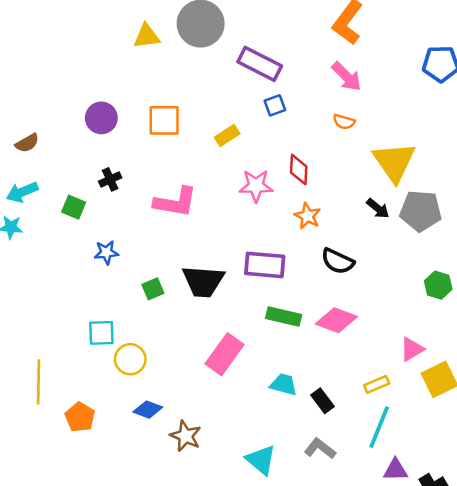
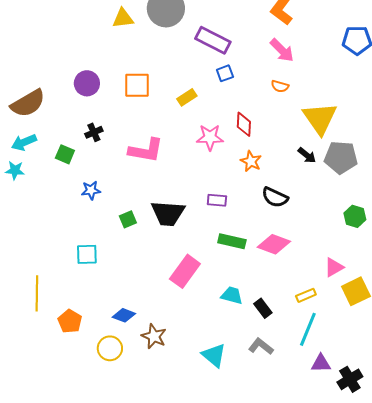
brown semicircle: (27, 143) -> (28, 103), size x1.8
purple rectangle: (265, 265) -> (217, 200), size x0.6
yellow circle: (130, 359) -> (110, 348), moved

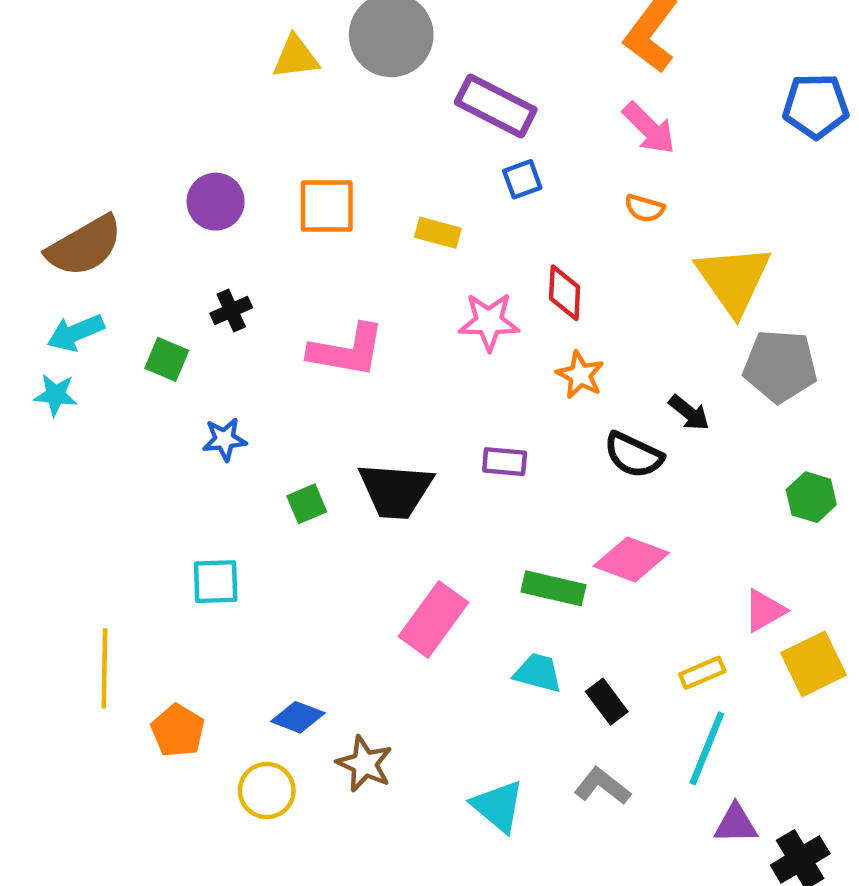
yellow rectangle: (187, 97) -> (438, 233), turned 48
black arrow: (307, 155) -> (689, 413), moved
green rectangle: (232, 241) -> (553, 588), moved

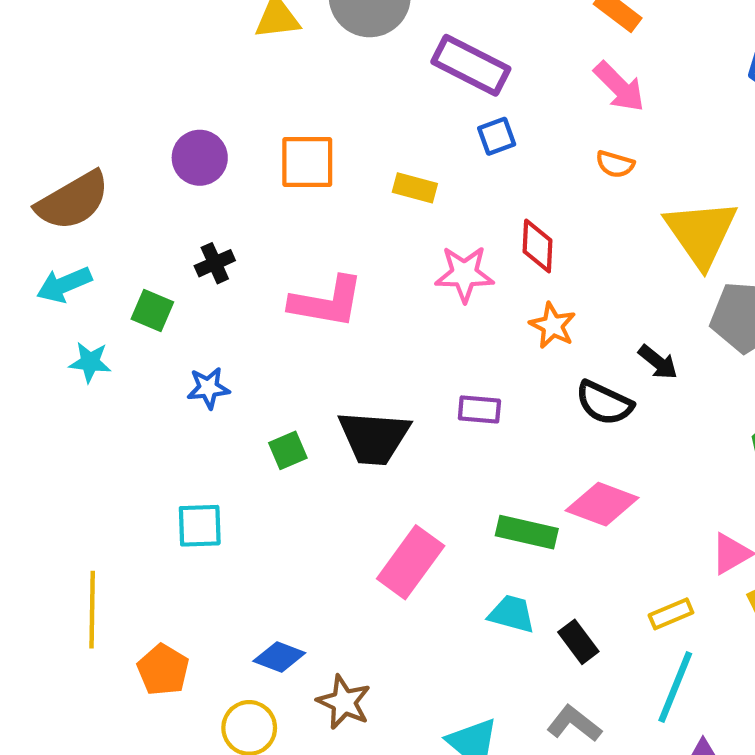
cyan star: (56, 395) -> (90, 362), moved

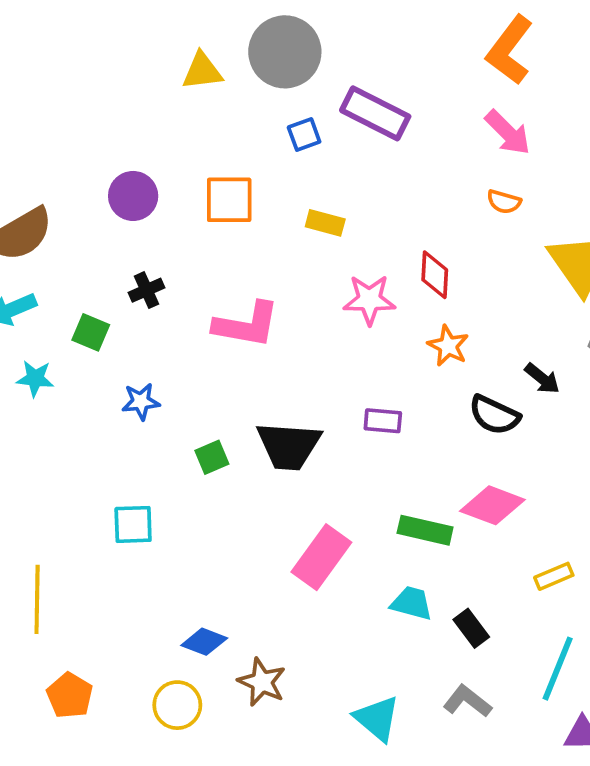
blue square: (497, 136) -> (304, 134), moved
yellow rectangle: (671, 614) -> (554, 576), moved
orange pentagon: (163, 670) -> (70, 695), moved

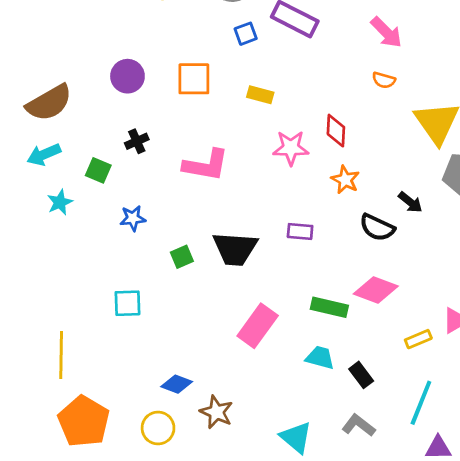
cyan star: (35, 378) -> (60, 202), turned -30
orange pentagon: (70, 695) -> (84, 421), size x1.6

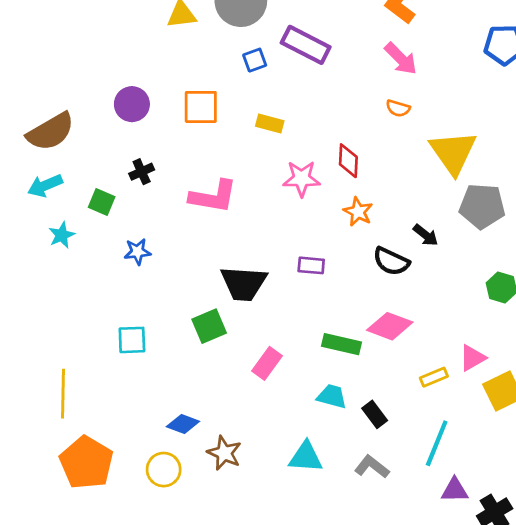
green square: (182, 257) -> (209, 326), moved, size x1.4
pink rectangle: (258, 326) -> (267, 363), size x0.7
cyan triangle: (296, 437) -> (306, 457), moved, turned -36

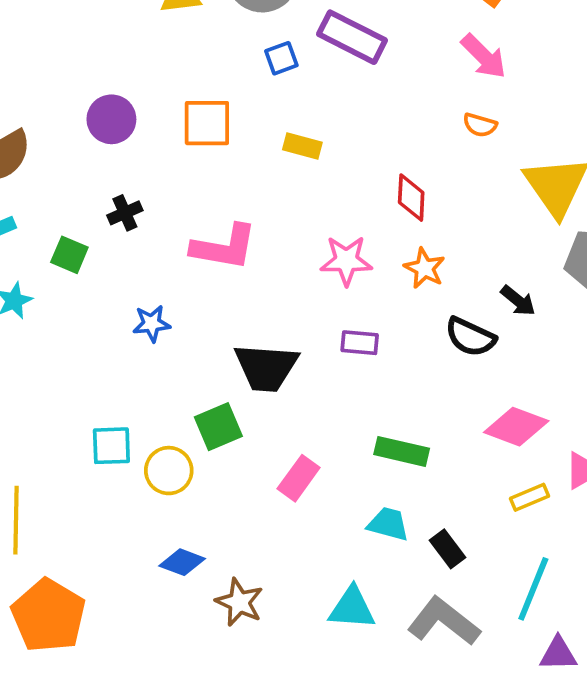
pink star: (302, 179) -> (346, 261), moved
blue star: (137, 252) -> (152, 324), moved
pink diamond: (390, 326) -> (516, 427), moved
gray L-shape: (372, 467) -> (444, 621), size x1.5
yellow circle: (164, 470) -> (169, 471), moved

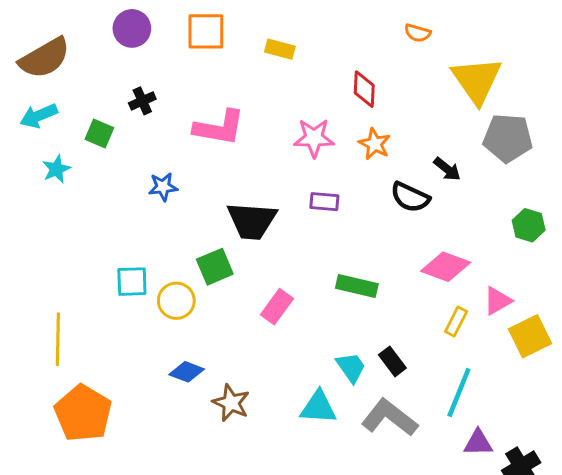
yellow rectangle: (530, 497) -> (456, 321), turned -40
cyan trapezoid: (388, 524) -> (351, 367), moved, turned 40

